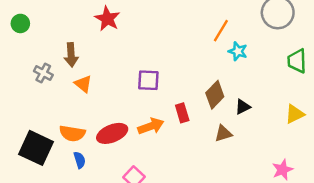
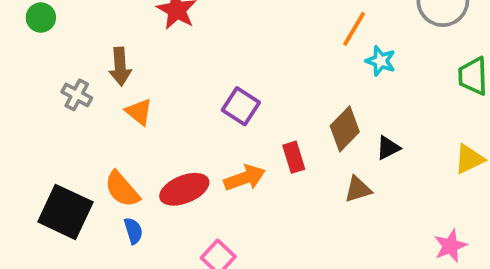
purple square: (148, 80) -> (241, 106), turned 30
orange semicircle: (72, 133) -> (122, 189), turned 40

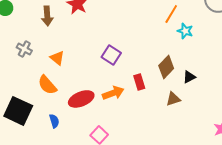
brown arrow: (120, 67) -> (47, 16), moved
orange semicircle: (122, 189) -> (47, 85), moved

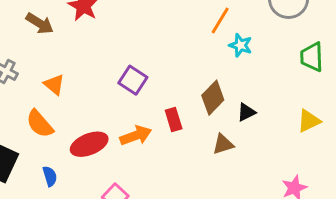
brown arrow: (47, 16) -> (40, 23), turned -54

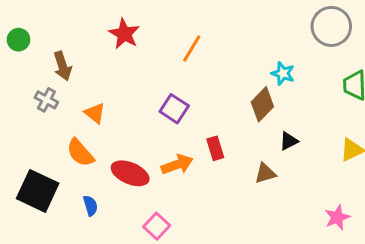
orange line: (220, 21) -> (192, 48), moved
brown arrow: (40, 23) -> (63, 66), moved, turned 40
brown diamond: (213, 98) -> (262, 104), moved
red ellipse: (89, 144) -> (130, 173), turned 45

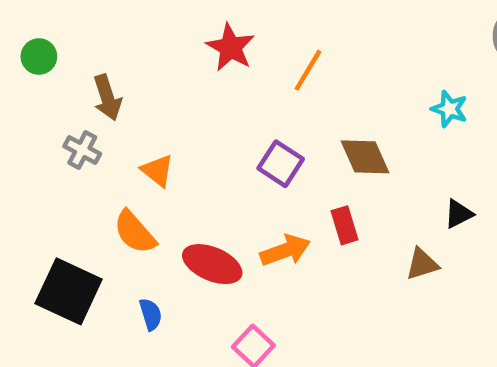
red star: (124, 34) -> (230, 47), moved
brown diamond: (262, 104) -> (365, 157), moved, turned -68

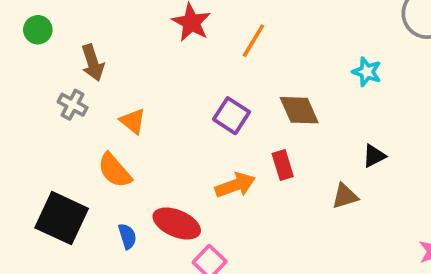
red ellipse: (212, 264) -> (177, 223), moved

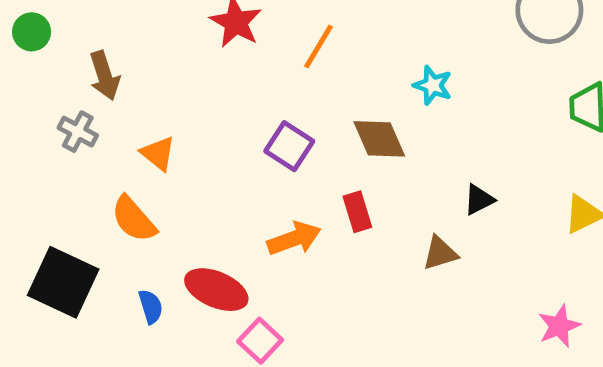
cyan star: (367, 72) -> (433, 85), moved

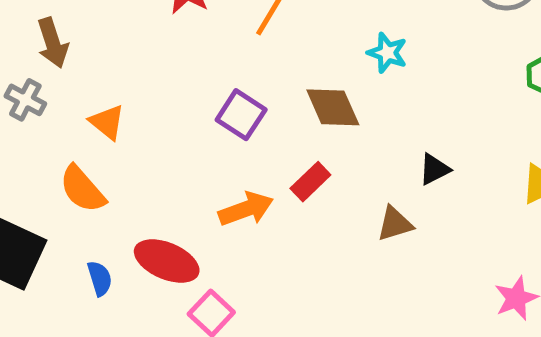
red rectangle: (357, 212) -> (310, 182), turned 63

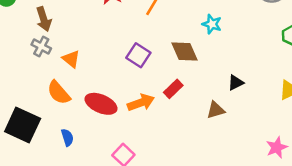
gray cross: (25, 100) -> (41, 47), moved
red ellipse: (167, 261) -> (101, 104), moved

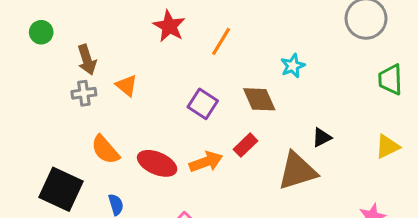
cyan star: (212, 24) -> (293, 66), turned 30
gray cross: (41, 47) -> (84, 93), turned -36
orange triangle: (71, 59) -> (127, 86), moved
brown triangle: (216, 110) -> (297, 171), size x1.8

